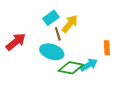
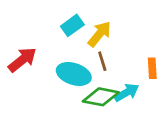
brown line: (58, 34) -> (102, 61), moved

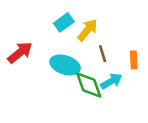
brown line: (102, 61) -> (103, 54), moved
green diamond: (101, 97) -> (89, 85), turned 60

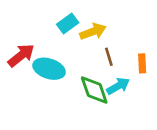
yellow arrow: (88, 30) -> (93, 31), turned 30
cyan ellipse: (65, 65) -> (49, 69), moved

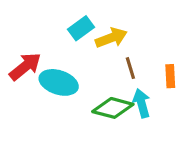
cyan arrow: (118, 86) -> (142, 103), turned -75
green diamond: (94, 90) -> (113, 108), turned -56

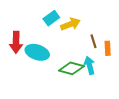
red arrow: (25, 67) -> (16, 42), turned 130
brown line: (130, 68) -> (94, 41), moved

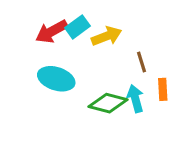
red arrow: (16, 42) -> (52, 32), moved, turned 60
orange rectangle: (108, 48) -> (163, 89), moved

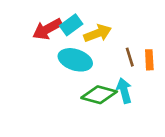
cyan ellipse: (56, 79) -> (75, 60), moved
orange rectangle: (163, 89) -> (149, 60), moved

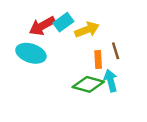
cyan ellipse: (75, 60) -> (31, 53), moved
orange rectangle: (149, 60) -> (98, 59), moved

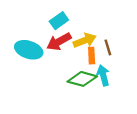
red arrow: (42, 26) -> (59, 42), moved
yellow arrow: (87, 30) -> (85, 40), moved

